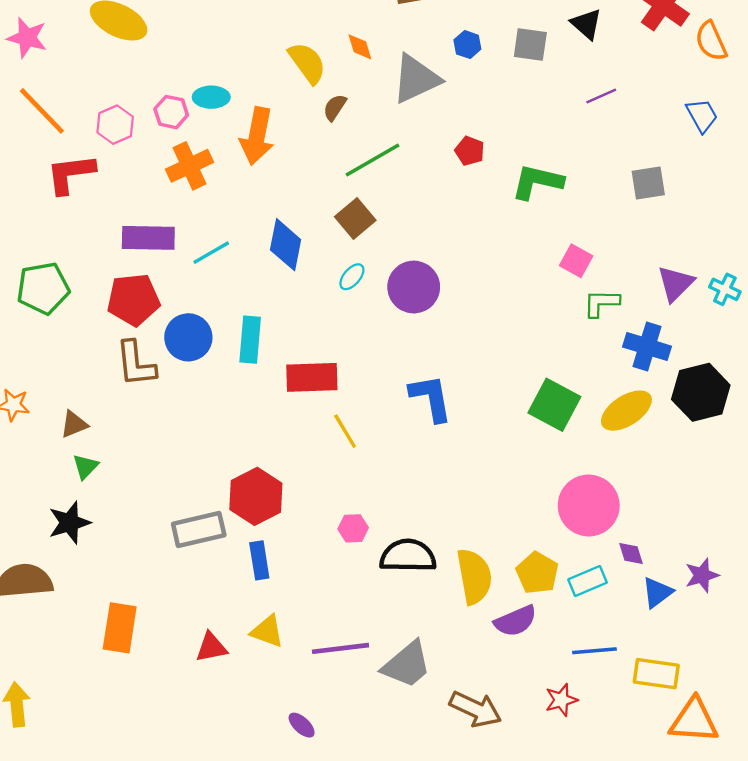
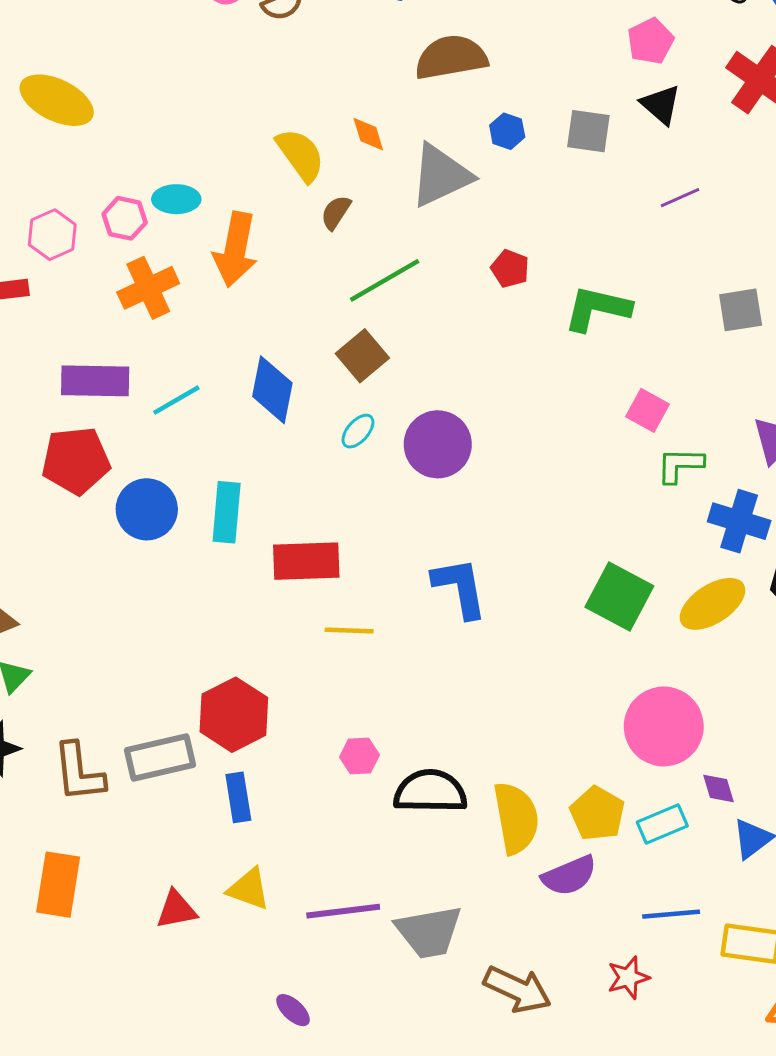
brown L-shape: (136, 364) -> (79, 772), moved
yellow line: (345, 431) -> (349, 630), turned -57
gray trapezoid: (407, 664) -> (429, 932), turned 30

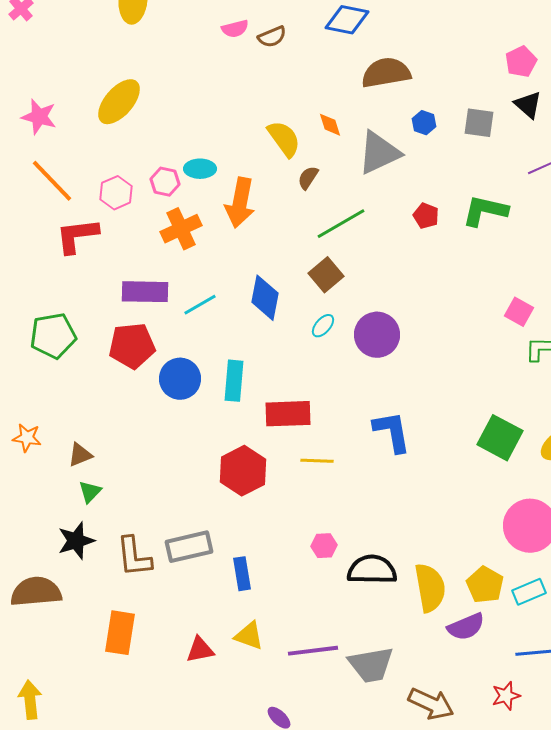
yellow ellipse: (57, 100) -> (119, 102), turned -75
green L-shape: (597, 308) -> (485, 211), moved
red hexagon: (234, 715) -> (243, 471), moved

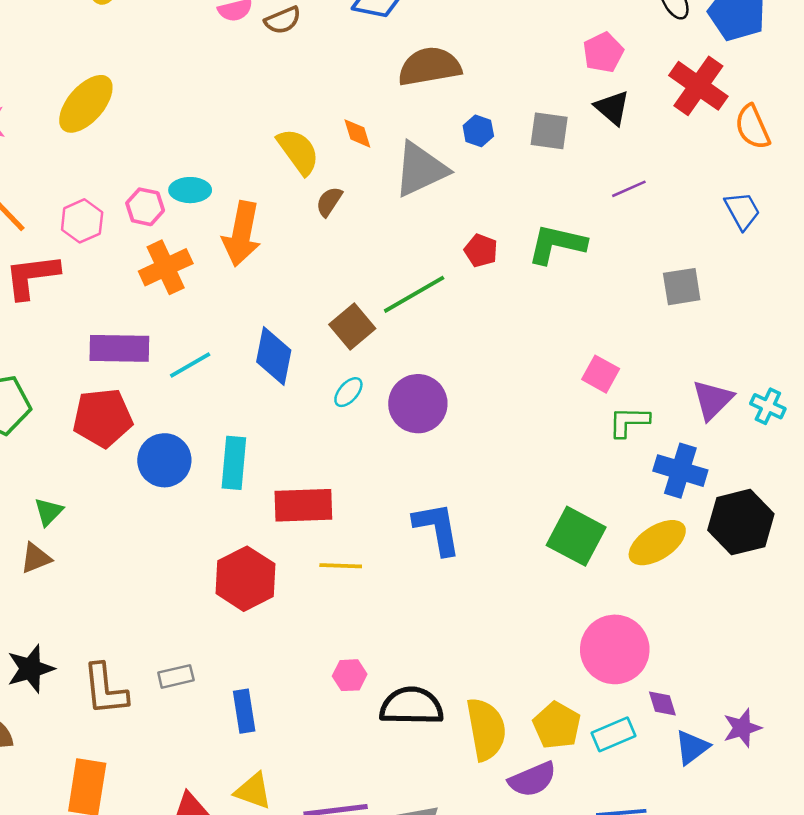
green line: (341, 224) -> (414, 294), moved
green triangle: (90, 492) -> (49, 512), moved
gray rectangle: (189, 547) -> (176, 676), size x0.6

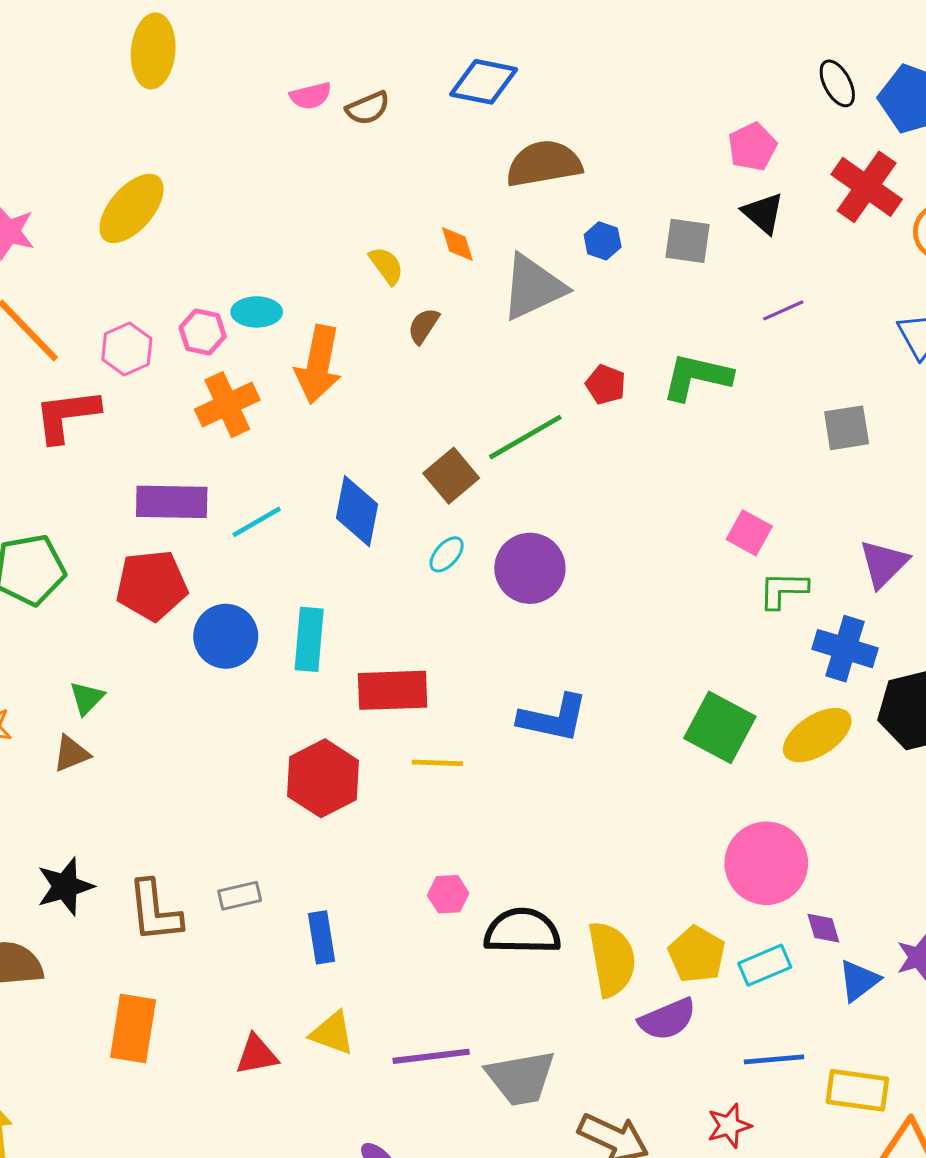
yellow semicircle: (298, 151) -> (386, 266), size x0.7
blue L-shape: (437, 528) -> (553, 718), turned 112

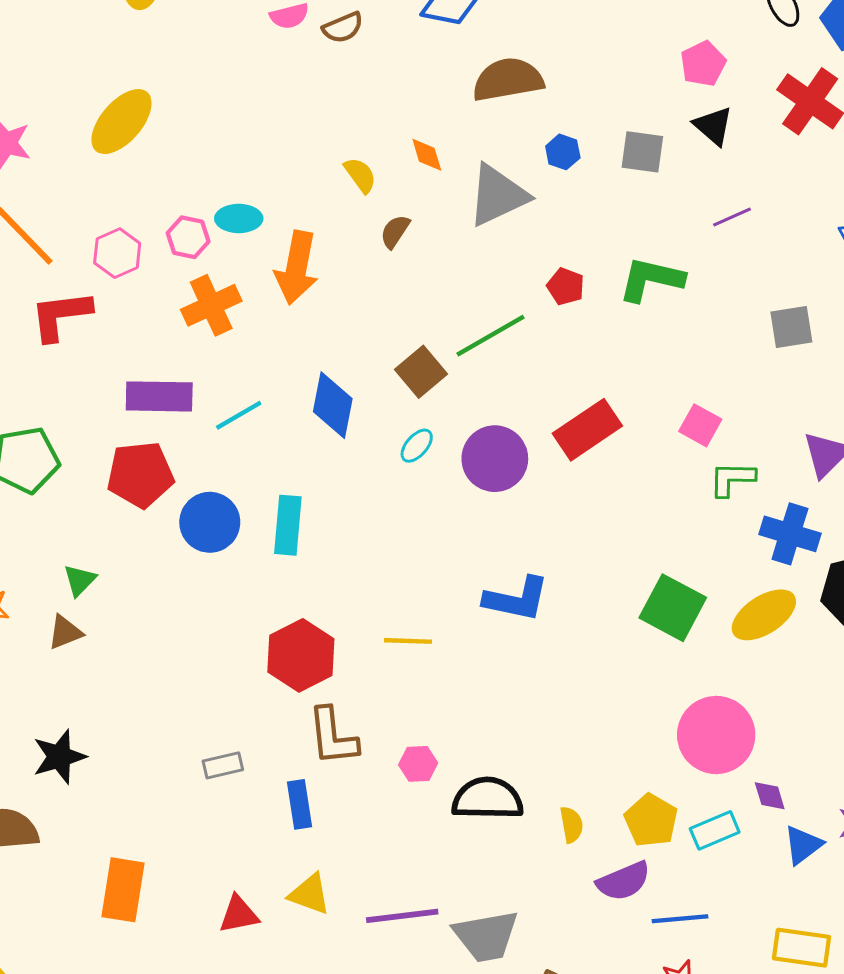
red rectangle: (393, 690) -> (587, 430), moved, turned -32
brown L-shape: (155, 911) -> (333, 736), moved
yellow semicircle: (612, 959) -> (571, 825), size x0.5
blue line: (774, 1059) -> (680, 919), moved

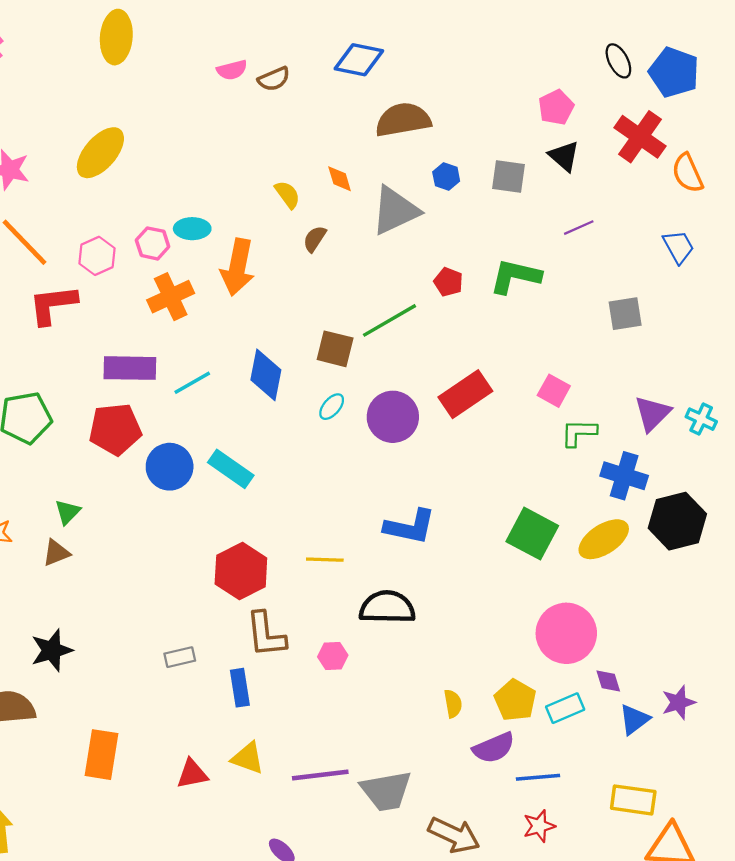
brown square: (421, 372) -> (335, 349), turned -36
cyan rectangle: (288, 525) -> (231, 469), turned -60
black semicircle: (488, 799) -> (387, 607), moved

